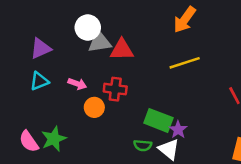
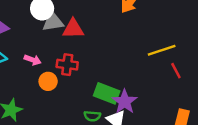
yellow line: (185, 63) -> (162, 50), moved
purple star: (178, 130) -> (125, 102), size x1.5

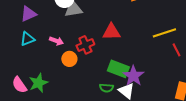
red triangle: (73, 29) -> (111, 32), moved
red cross: (67, 65) -> (85, 45), turned -30

